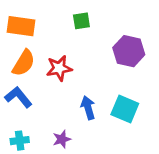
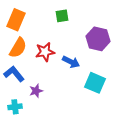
orange rectangle: (21, 26) -> (16, 20), turned -75
blue arrow: (88, 108) -> (71, 62), moved, turned 132
purple star: (62, 139) -> (36, 91), moved

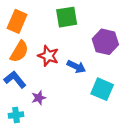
green square: (62, 16) -> (67, 17), size x1.5
red star: (45, 52) -> (48, 56), turned 30

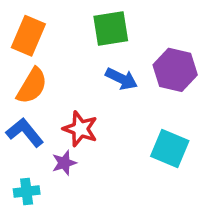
red star: (48, 56) -> (80, 129), moved
blue arrow: (76, 67) -> (121, 79), moved

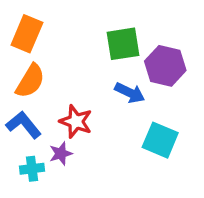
green square: (111, 29) -> (123, 44), moved
blue arrow: (121, 79) -> (130, 93), moved
cyan cross: (27, 191) -> (32, 169), moved

